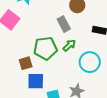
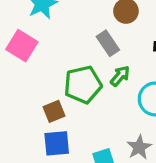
blue square: (36, 81) -> (57, 143), moved

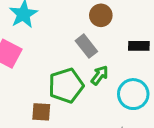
brown square: (54, 111) -> (41, 112), turned 30

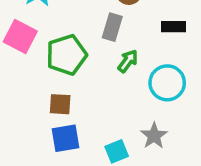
gray rectangle: (86, 46) -> (112, 27), turned 55
green pentagon: (66, 86) -> (66, 55), moved

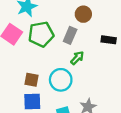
green pentagon: (66, 55) -> (41, 34), moved
cyan circle: (167, 83) -> (61, 80), moved

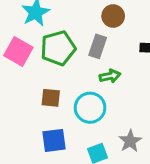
green arrow: (77, 58) -> (110, 76), turned 40
brown square: (31, 80) -> (51, 98), moved

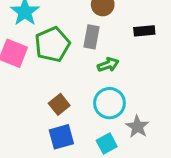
brown square: (51, 98) -> (59, 104), moved, turned -36
cyan circle: (90, 108) -> (109, 103), moved

